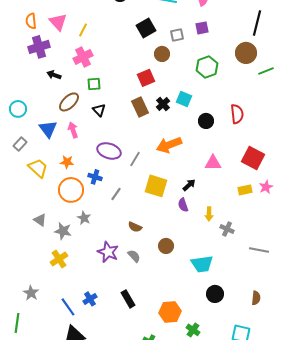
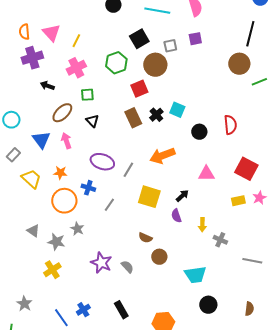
brown circle: (162, 54) -> (155, 65), size x1.5
green hexagon: (207, 67) -> (116, 63), moved
brown semicircle: (135, 227) -> (145, 238), moved

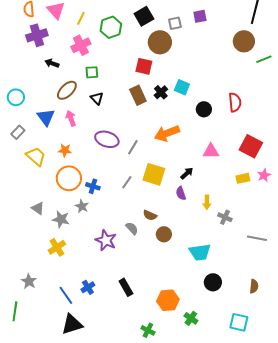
green hexagon: (116, 63) -> (111, 27), moved
red square: (139, 89) -> (144, 66), turned 36
blue cross: (88, 188) -> (93, 186), moved
gray line: (109, 205) -> (127, 182), moved
gray semicircle: (127, 267) -> (132, 228), moved

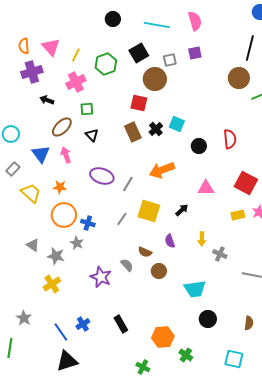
purple semicircle: (181, 193) -> (170, 241), moved

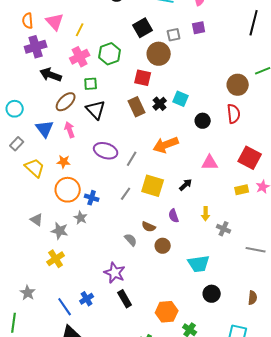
green hexagon: (106, 64) -> (110, 54), moved
brown circle: (239, 78) -> (238, 85), moved
black arrow: (47, 100) -> (51, 75), size x1.5
black triangle: (92, 135) -> (96, 110), size x1.5
purple star: (101, 277) -> (115, 273), moved

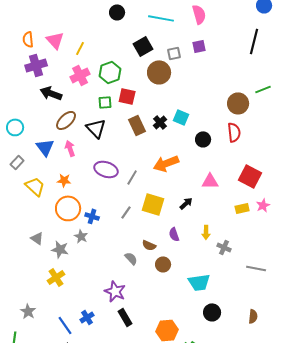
red square: (143, 78) -> (127, 96), moved
green square: (91, 84) -> (105, 102), moved

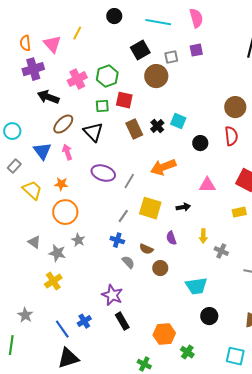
yellow line: (80, 48) -> (77, 33), moved
black arrow: (186, 203) -> (183, 207), turned 32
blue cross: (92, 216) -> (117, 240), moved

